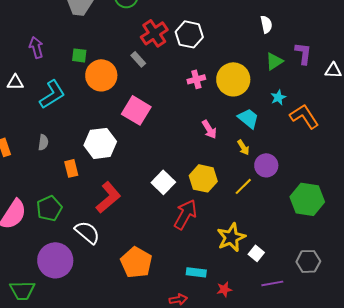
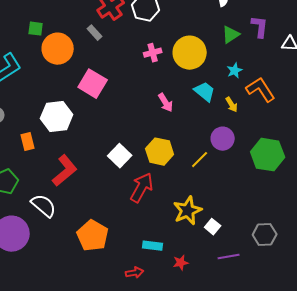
yellow arrow: (243, 147) -> (232, 105), moved
green hexagon: (307, 199) -> (268, 155), moved

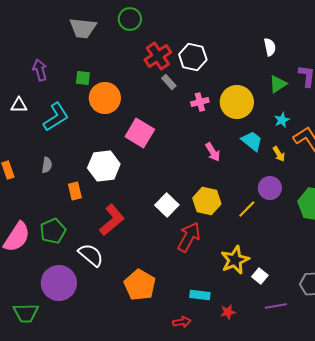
gray rectangle: (95, 33) -> (169, 82), moved

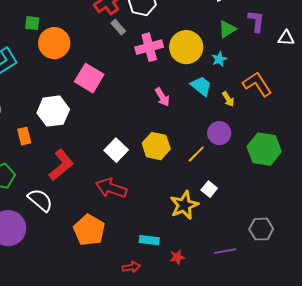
pink cross: (200, 102) -> (149, 47), size x1.5
cyan star: (282, 120) -> (219, 59), moved
red arrow: (189, 237) -> (111, 188), moved, turned -100
white square: (260, 276) -> (209, 189), moved

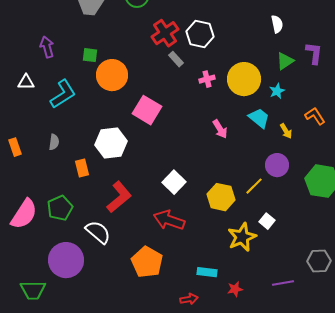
pink cross: (149, 47) -> (207, 79), size x0.6
orange L-shape: (257, 84) -> (315, 116), size x0.7
yellow hexagon: (156, 146) -> (221, 197), moved

